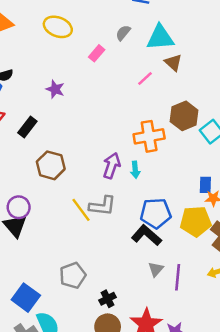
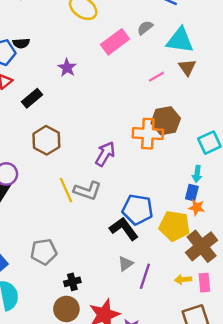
pink rectangle: (97, 53) -> (115, 42), size x1.6
brown hexagon: (184, 116) -> (166, 121), moved
cyan arrow: (135, 170) -> (197, 174), moved

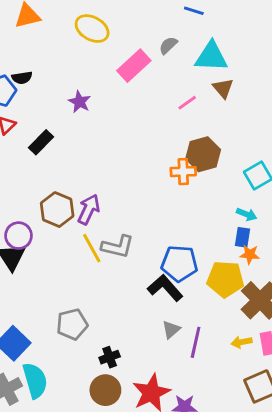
orange cross: (148, 134) -> (183, 172), size x0.7
brown hexagon: (46, 140) -> (57, 210), moved
purple arrow: (105, 154) -> (89, 209), moved
cyan arrow: (197, 174) -> (247, 214), turned -70

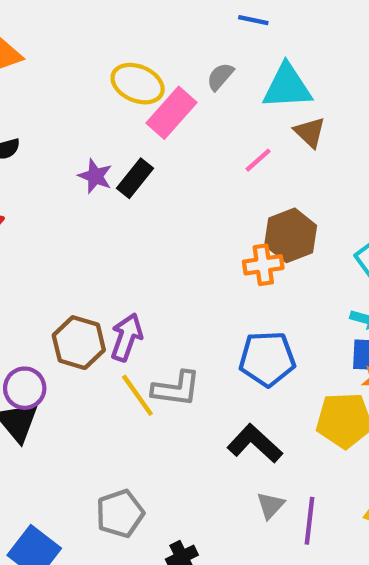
yellow ellipse: (92, 29) -> (138, 84), moved
black rectangle: (41, 142) -> (135, 178), moved
blue pentagon: (179, 263) -> (267, 359), moved

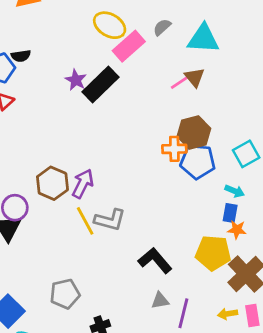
brown triangle: (310, 132) -> (195, 77), moved
black rectangle: (135, 178) -> (101, 84), size x1.5
blue pentagon: (267, 359) -> (198, 162), moved
gray triangle: (270, 505) -> (160, 301), turned 30

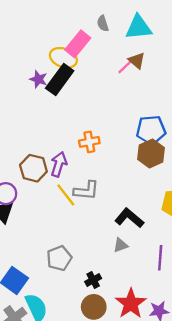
yellow ellipse: (110, 25) -> (63, 58), moved
gray semicircle: (162, 27) -> (103, 23), turned -56
brown hexagon: (194, 133) -> (151, 153), moved
orange cross: (174, 149) -> (89, 142), moved
gray triangle: (160, 301) -> (121, 245), moved

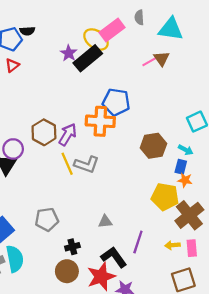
blue pentagon: (151, 130) -> (116, 102), moved
orange cross: (89, 142) -> (100, 121), size x1.5
black L-shape: (129, 218) -> (114, 257), moved

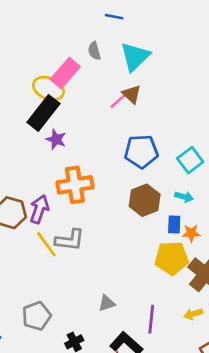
cyan triangle: (171, 29) -> (135, 57), turned -40
purple star: (69, 53) -> (56, 139), moved
blue pentagon: (116, 102) -> (141, 151), moved
blue rectangle: (181, 167) -> (174, 225), moved

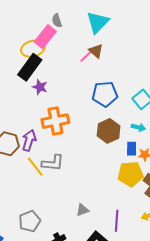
gray semicircle: (94, 51) -> (57, 21), moved
yellow ellipse: (48, 88) -> (33, 49), turned -35

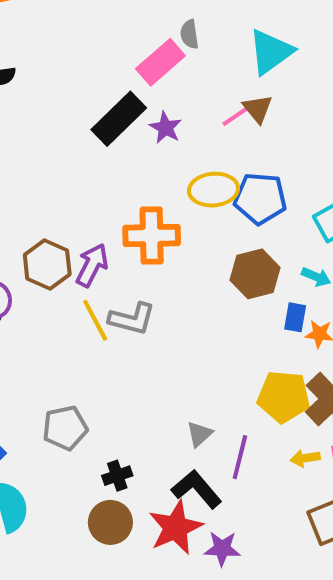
yellow ellipse: (33, 49) -> (214, 190), moved
purple star: (40, 87) -> (166, 128), moved
yellow pentagon: (131, 174) -> (284, 397), moved
gray triangle: (82, 210) -> (199, 434), moved, turned -32

